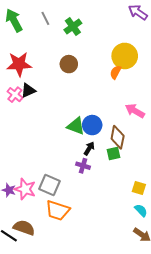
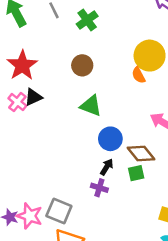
red star: (19, 64) -> (22, 65), turned -30
orange semicircle: (116, 72) -> (139, 75), turned -56
green triangle: (76, 126) -> (91, 106), moved
brown diamond: (118, 137) -> (141, 153), turned -50

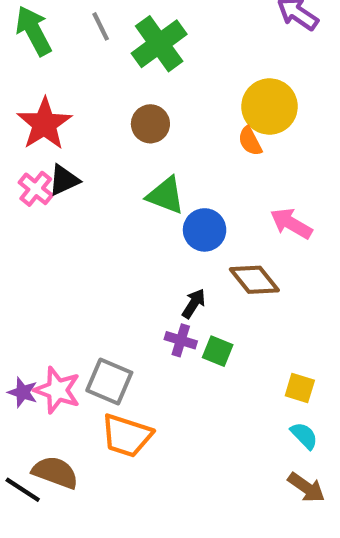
green cross: (87, 20) -> (159, 44), size x1.4
blue circle: (110, 139) -> (205, 230), moved
green square: (136, 173) -> (218, 351), moved, turned 35

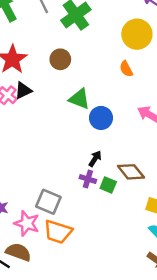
yellow circle: (270, 107) -> (137, 34), moved
brown circle: (150, 124) -> (60, 59), moved
brown diamond: (254, 280) -> (131, 172), moved
pink star: (57, 390) -> (27, 223), moved

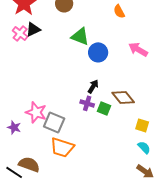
pink star: (27, 223) -> (36, 112), moved

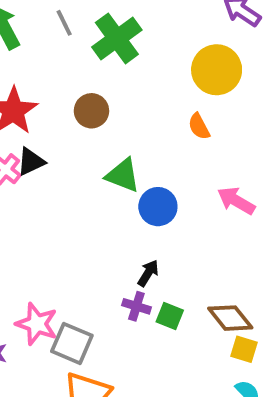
brown diamond: (123, 97) -> (230, 318), moved

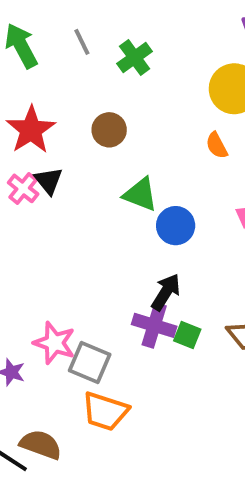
green cross: (117, 38) -> (135, 57), size x0.7
black triangle: (31, 162) -> (49, 181), turned -44
black arrow: (148, 273) -> (166, 292), size x1.4
purple cross: (136, 306) -> (154, 325), size x1.5

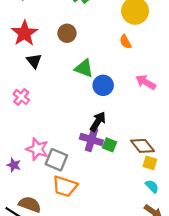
pink cross: (23, 188) -> (21, 97), moved

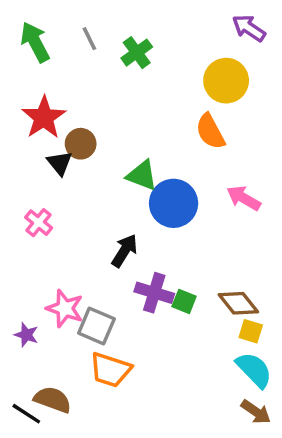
brown circle: (67, 33) -> (81, 144), moved
orange semicircle: (125, 42) -> (210, 131), size x1.5
blue circle: (103, 85) -> (174, 203), size x1.4
black arrow: (98, 121) -> (124, 251), moved
cyan semicircle: (152, 186) -> (254, 370), size x1.6

